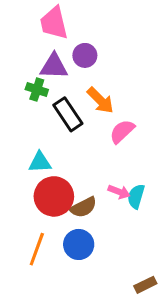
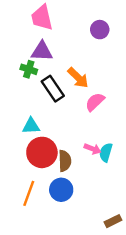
purple circle: (85, 55) -> (100, 30), moved
brown semicircle: (83, 207) -> (65, 161), turned -65

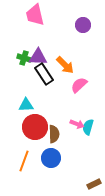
purple triangle: (42, 51) -> (38, 57), moved

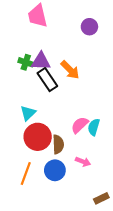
pink semicircle: (79, 85) -> (80, 125), moved
cyan triangle: (26, 105) -> (28, 113), turned -42
pink arrow: (77, 124) -> (83, 162), moved
cyan semicircle: (88, 127) -> (94, 127), moved

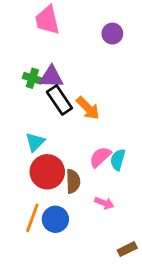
orange arrow: (70, 70) -> (88, 108), moved
blue circle: (55, 170) -> (55, 219), moved

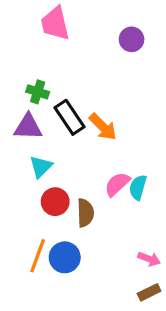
purple triangle: (51, 77) -> (28, 127), moved
red circle: (47, 172) -> (55, 202), size x0.7
pink arrow: (104, 203) -> (149, 259), moved

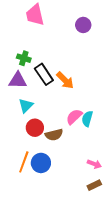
brown semicircle: (85, 213) -> (54, 135), turned 78

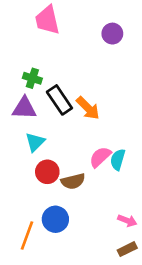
orange line: (24, 162) -> (27, 236), moved

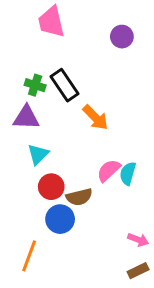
black rectangle: (59, 100) -> (64, 85), moved
blue circle: (55, 219) -> (60, 219), moved

